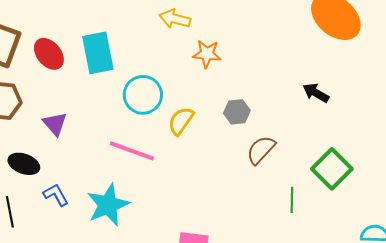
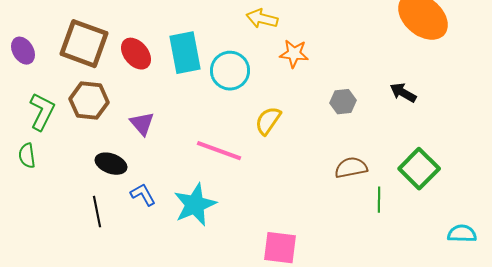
cyan circle: (143, 95) -> (230, 71), moved
gray hexagon: (237, 112) -> (343, 102), moved
brown semicircle: (261, 150) -> (351, 168), moved, turned 36

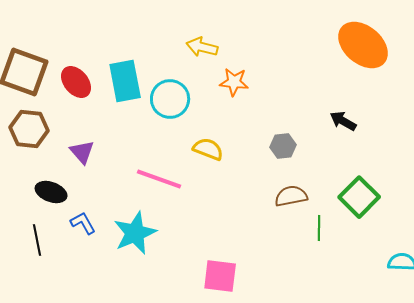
gray hexagon: (343, 102) -> (283, 146), moved
yellow semicircle: (268, 121) -> (208, 149), turned 76

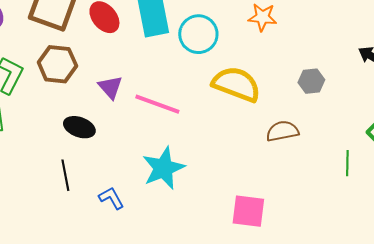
yellow semicircle: (208, 149) -> (236, 84), size x1.6
pink line: (159, 179) -> (157, 104), moved
brown semicircle: (291, 196) -> (282, 131), moved
blue L-shape: (83, 223) -> (111, 198), moved

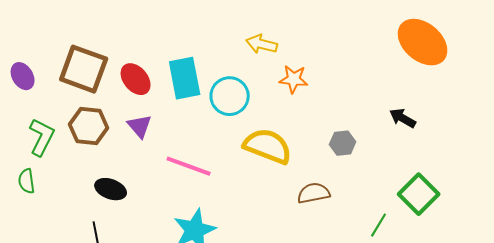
purple triangle: (110, 87) -> (140, 126), moved
green line: (347, 163) -> (379, 225), turned 30

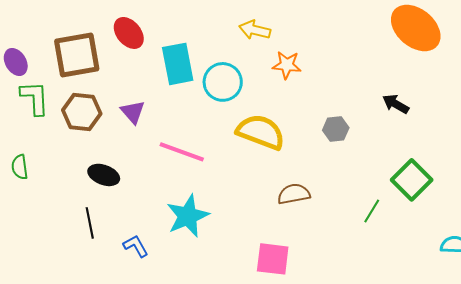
brown square: (84, 69) -> (77, 55), turned -30
red ellipse: (136, 79) -> (129, 33), moved
green L-shape: (42, 137) -> (35, 98), moved, turned -30
brown semicircle: (314, 193) -> (294, 194), moved

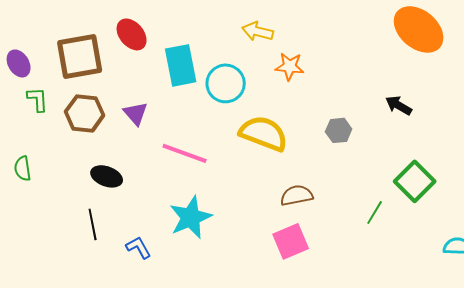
green L-shape: (35, 98) -> (38, 99), size x0.7
pink square: (273, 259) -> (291, 241), moved, turned -30

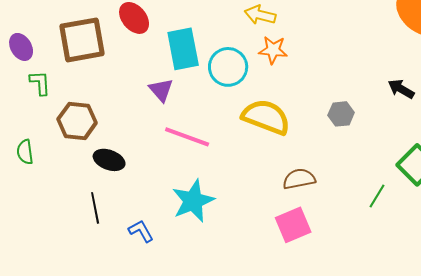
orange star: (290, 66) -> (273, 50), moved
brown hexagon: (85, 113) -> (77, 121), moved
purple triangle: (136, 113) -> (161, 90), moved

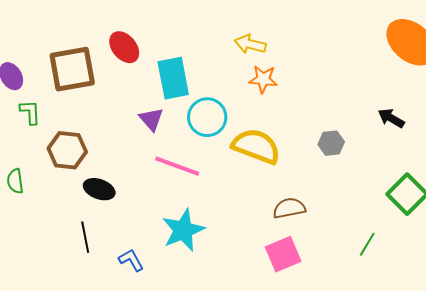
cyan circle: (228, 67) -> (207, 117), moved
green line: (377, 196) -> (367, 244), moved

